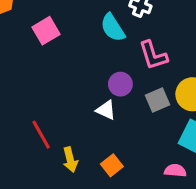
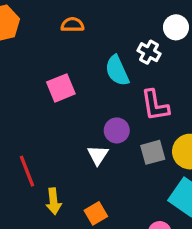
pink square: (46, 31) -> (61, 88), moved
white triangle: (106, 110) -> (98, 155), turned 30

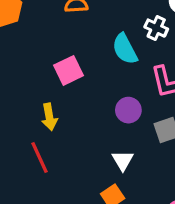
white triangle: (98, 155) -> (123, 160), moved
yellow arrow: (54, 201) -> (49, 117), moved

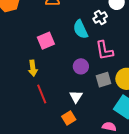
white cross: (156, 28) -> (100, 18), turned 32
red line: (40, 158) -> (42, 94), moved

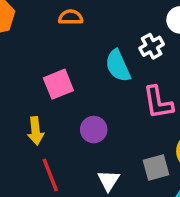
purple circle: (81, 66) -> (94, 130), moved
gray square: (103, 80) -> (156, 167), moved

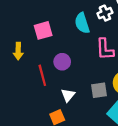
yellow arrow: (36, 131) -> (18, 51), moved
red line: (50, 175) -> (42, 75), moved

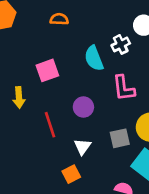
purple circle: (62, 62) -> (83, 107), moved

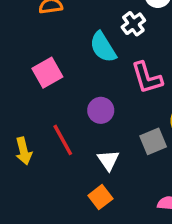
yellow arrow: (19, 97) -> (24, 151), moved

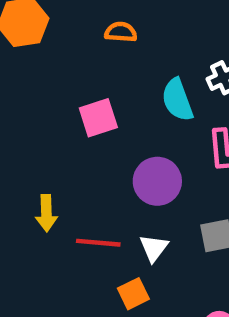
purple circle: (101, 110) -> (157, 181), size x1.4
red line: (63, 140) -> (98, 243), moved, turned -68

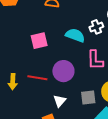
cyan semicircle: (177, 100) -> (75, 35), turned 126
red line: (98, 243) -> (37, 78), moved

